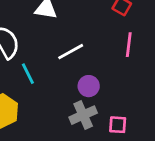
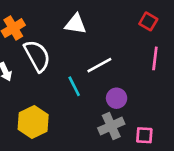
cyan line: (28, 74) -> (74, 86), moved

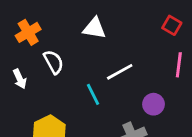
white semicircle: (37, 56) -> (54, 62), size x0.7
purple circle: (117, 98) -> (153, 104), moved

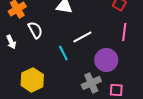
purple circle: (153, 104) -> (106, 60), size x1.5

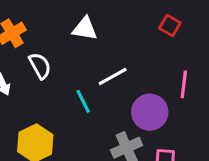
pink line: (124, 32) -> (184, 84), moved

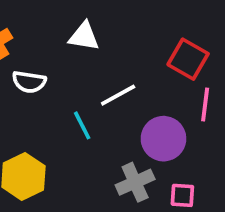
red square: (170, 26) -> (188, 59), moved, size x1.5
white semicircle: (40, 66) -> (29, 82), turned 128

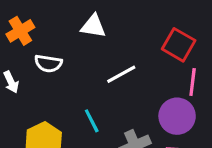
cyan line: (82, 125) -> (92, 121), moved
purple circle: (163, 139) -> (177, 116), moved

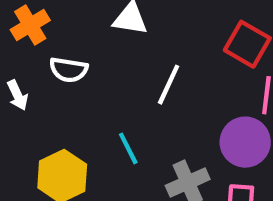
white line: (121, 74) -> (169, 85), turned -36

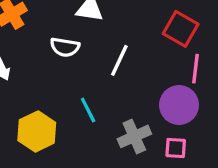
white semicircle: (69, 70) -> (65, 47), moved

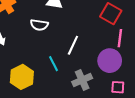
white line: (119, 60) -> (73, 45), moved
pink square: (176, 148) -> (118, 87), moved

